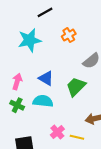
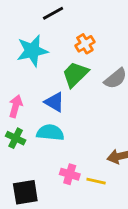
green trapezoid: (76, 87) -> (75, 74), moved
pink cross: (57, 132) -> (70, 174), turned -32

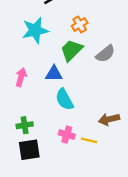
blue triangle: (54, 102) -> (54, 74), turned -30
cyan semicircle: (50, 133) -> (64, 99), moved, turned -125
green cross: (16, 138) -> (25, 125), moved, turned -35

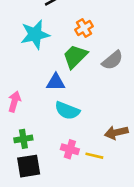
pink arrow: (21, 77) -> (14, 102), moved
cyan semicircle: (64, 99) -> (67, 111), turned -40

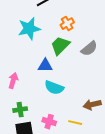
pink cross: (70, 149) -> (49, 122), moved

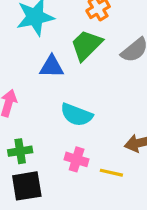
blue triangle: (45, 66) -> (52, 67), moved
pink cross: (49, 122) -> (77, 159), moved

